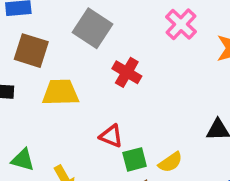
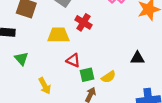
yellow trapezoid: (60, 92) -> (58, 35), moved
green triangle: (23, 160) -> (21, 59), moved, turned 32

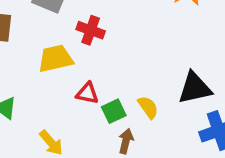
black triangle: (137, 58) -> (195, 88), moved, size x1.5
yellow semicircle: (108, 77) -> (148, 107), turned -80

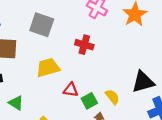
red cross: (91, 30) -> (84, 45), moved

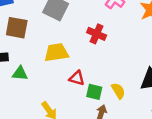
green square: (89, 101) -> (94, 92), turned 35
green triangle: (16, 103) -> (20, 73), moved, turned -35

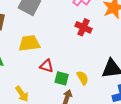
red cross: (97, 34) -> (84, 27), moved

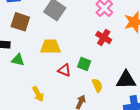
green square: (62, 78) -> (84, 64), moved

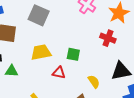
red cross: (104, 37) -> (108, 38), moved
green square: (84, 64) -> (73, 54), moved

